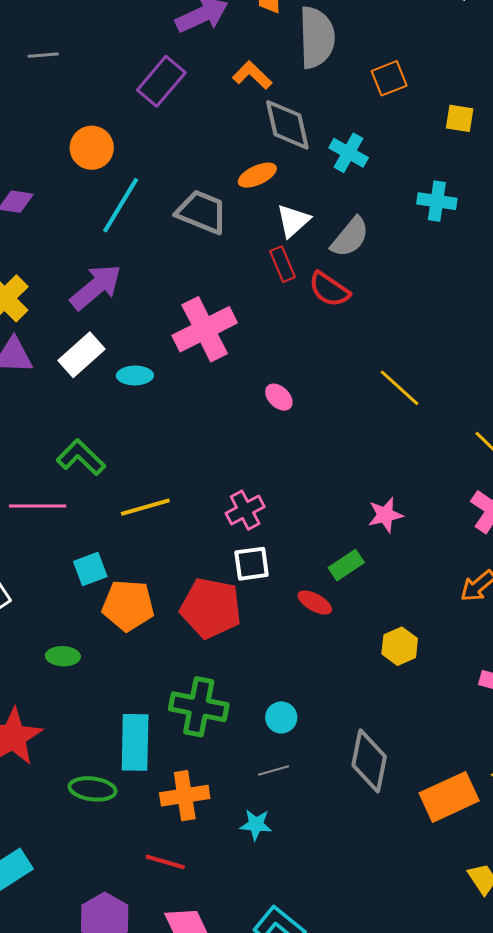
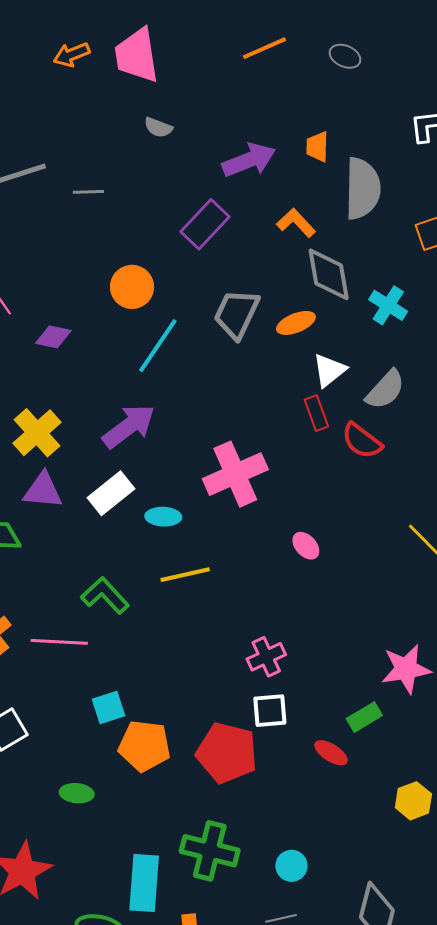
gray trapezoid: (202, 212) -> (236, 314), moved, turned -90
yellow line: (145, 507) -> (185, 575), moved
pink star: (385, 515) -> (406, 669), size x1.4

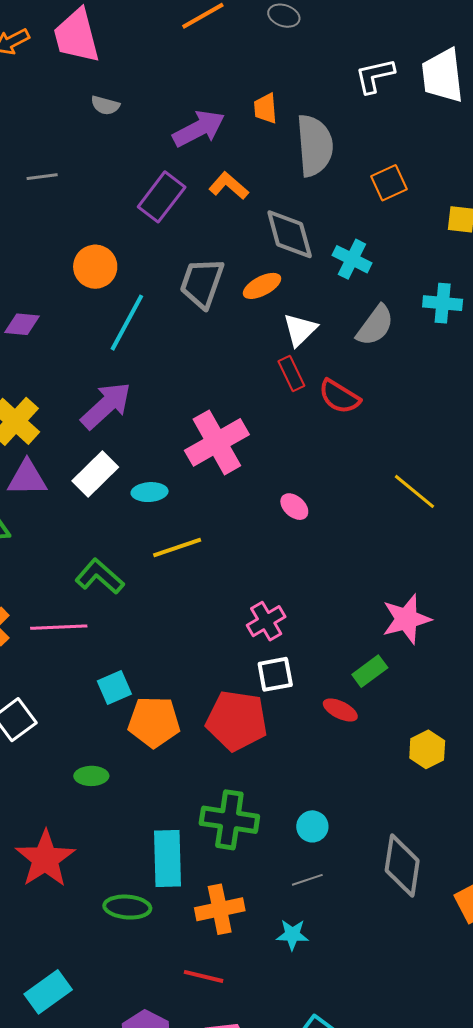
orange L-shape: (296, 223) -> (229, 186), moved
gray semicircle: (385, 390) -> (375, 325), moved

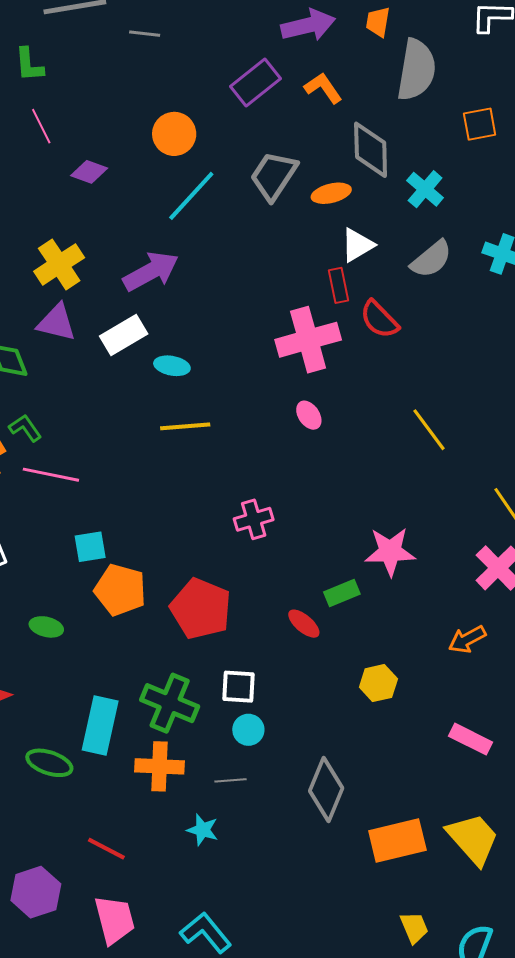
pink cross: (217, 442) -> (308, 340), moved
green L-shape: (100, 576) -> (25, 428), moved, size x0.7
white square: (275, 674) -> (238, 687), moved
orange cross: (220, 909) -> (159, 766), moved

